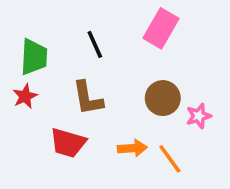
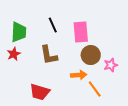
pink rectangle: (161, 28) -> (81, 32), moved, turned -35
red trapezoid: (68, 143) -> (40, 92), moved
orange arrow: (132, 148) -> (79, 75), moved

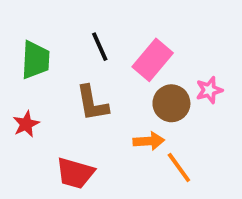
pink rectangle: (81, 32) -> (153, 60), turned 45
red star: (14, 54) -> (26, 124), moved
pink star: (111, 65) -> (209, 90), moved

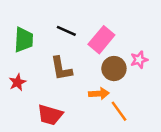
black line: (100, 47) -> (66, 31), turned -42

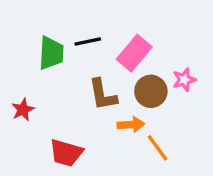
black line: (66, 31) -> (88, 41), turned -36
green trapezoid: (24, 40) -> (51, 53), moved
brown L-shape: (61, 69) -> (103, 95), moved

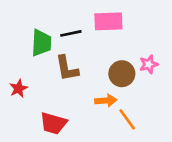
pink rectangle: (134, 53) -> (108, 21), moved, turned 48
brown L-shape: (103, 95) -> (67, 68), moved

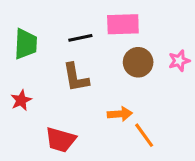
green trapezoid: (41, 43) -> (26, 44), moved
pink star: (149, 64) -> (179, 61), moved
brown circle: (122, 74) -> (138, 62), moved

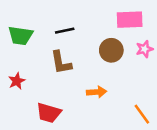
pink rectangle: (123, 24) -> (130, 20), moved
green trapezoid: (26, 44) -> (20, 36), turned 95
orange line: (144, 135) -> (142, 114), moved

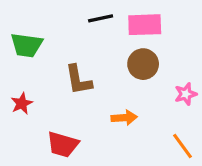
pink rectangle: (130, 20) -> (145, 25), moved
black line: (65, 31) -> (101, 18), moved
pink star: (144, 49) -> (186, 94), moved

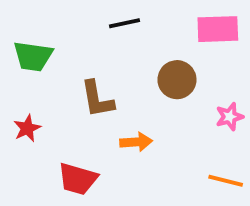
pink rectangle: (145, 25) -> (218, 29), moved
orange arrow: (124, 118) -> (136, 142), moved
orange line: (182, 146) -> (226, 181), turned -40

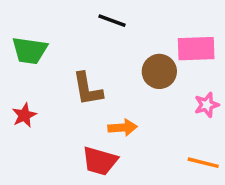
black line: (124, 23) -> (112, 21), turned 32
pink rectangle: (218, 29) -> (196, 49), moved
red trapezoid: (78, 179) -> (100, 161), moved

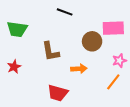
orange arrow: (123, 128) -> (79, 69), moved
orange line: (203, 163) -> (113, 82), moved, turned -66

